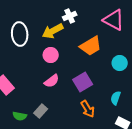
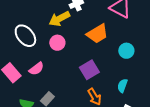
white ellipse: (20, 34) -> (25, 36), moved, turned -35
pink semicircle: (52, 81) -> (36, 69), moved

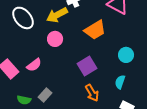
white ellipse: (25, 36) -> (23, 18), moved
cyan circle: (126, 51) -> (126, 55), moved

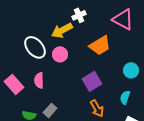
white ellipse: (23, 18) -> (35, 47), moved
pink semicircle: (34, 65) -> (39, 80), turned 126

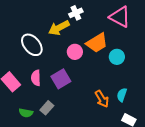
pink circle: (60, 54) -> (75, 52), moved
cyan circle: (131, 70) -> (117, 57), moved
purple square: (92, 81) -> (61, 79), moved
orange arrow: (97, 108) -> (102, 99), moved

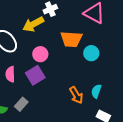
orange trapezoid: (97, 43) -> (71, 39), turned 35
pink circle: (75, 52) -> (40, 54), moved

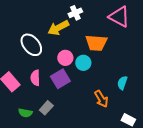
cyan circle: (91, 53) -> (83, 63), moved
cyan semicircle: (96, 91) -> (122, 83), moved

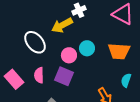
orange trapezoid: (96, 43) -> (119, 51), moved
cyan circle: (83, 63) -> (87, 48), moved
purple square: (60, 79) -> (64, 76), turned -36

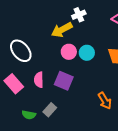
white ellipse: (35, 42) -> (21, 51), moved
pink circle: (69, 55) -> (69, 52), moved

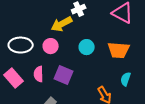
white ellipse: (21, 51) -> (21, 45), turned -50
pink circle: (69, 52) -> (51, 46), moved

